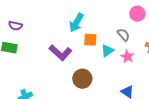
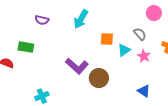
cyan arrow: (76, 23) -> (81, 19), moved
purple semicircle: (15, 26) -> (42, 20), moved
purple L-shape: (60, 53) -> (77, 66), moved

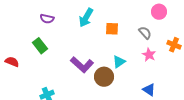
orange square: (107, 39) -> (112, 29), moved
green rectangle: (26, 47) -> (40, 46), moved, turned 42
cyan triangle: (124, 50) -> (119, 62), moved

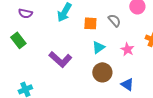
gray semicircle: (145, 33) -> (114, 20), moved
cyan triangle: (119, 62) -> (98, 47), moved
brown circle: (104, 77) -> (102, 72), moved

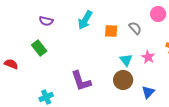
cyan triangle: (98, 47) -> (126, 60), moved, turned -32
purple L-shape: (60, 59) -> (81, 81), moved, turned 30
blue triangle: (127, 84) -> (148, 92), turned 40

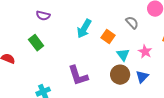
cyan arrow: (85, 20) -> (84, 29), moved
orange square: (111, 31) -> (108, 37), moved, turned 32
blue triangle: (148, 92) -> (142, 77), moved

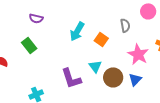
gray semicircle: (132, 23) -> (125, 25), turned 32
pink star: (145, 52) -> (138, 54), size x1.5
cyan triangle: (123, 55) -> (95, 66), moved

